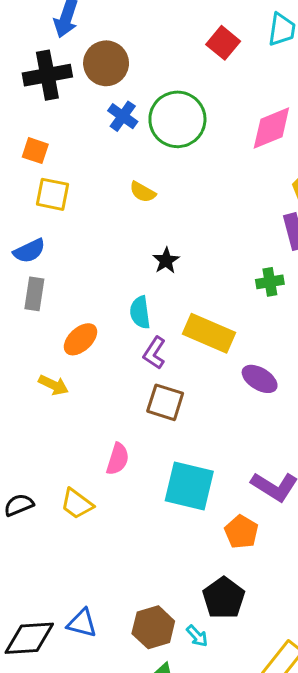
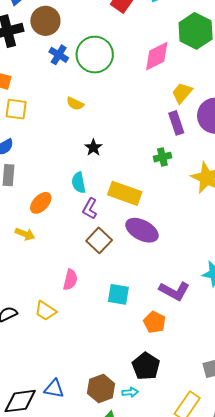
purple ellipse: (260, 379) -> (142, 230), moved, size x1.4
brown square: (165, 402) -> (99, 240), turned 30
cyan square: (189, 486) -> (118, 294), size x0.7
cyan arrow: (197, 636) -> (130, 392), turned -49

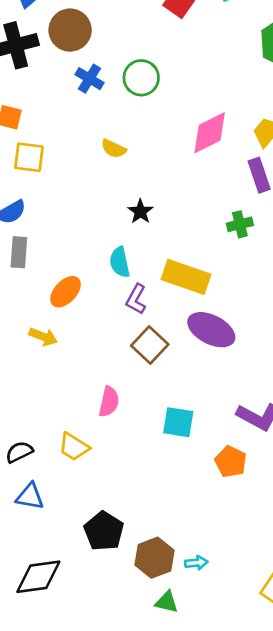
green circle: (95, 55) -> (141, 78), size x0.7
pink diamond: (157, 56) -> (210, 133), moved
black pentagon: (146, 366) -> (104, 531), moved
blue triangle: (54, 389) -> (30, 496), moved

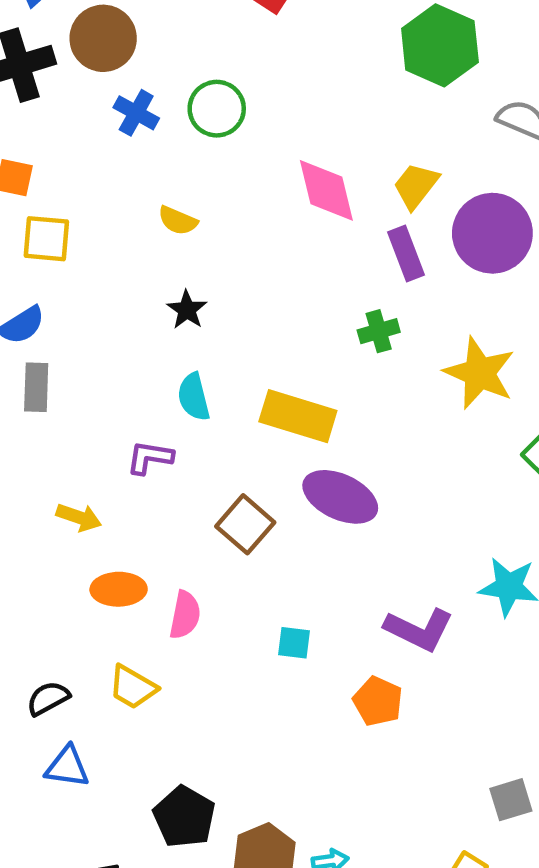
pink diamond: (210, 133) -> (326, 190), turned -75
black star: (140, 211) -> (187, 310), moved
orange ellipse: (66, 292) -> (119, 589), moved, turned 48
purple L-shape: (136, 299) -> (150, 458), moved, turned 72
cyan square: (178, 422) -> (294, 643), size x0.7

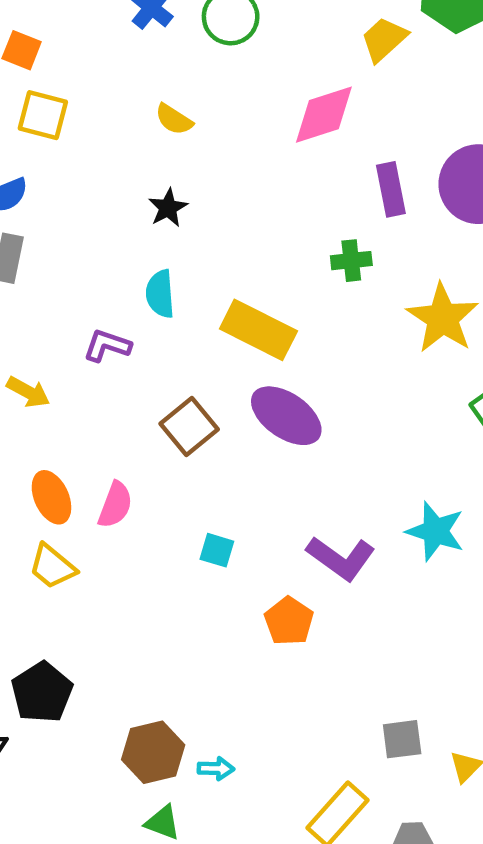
yellow trapezoid: (416, 186) -> (384, 39), moved
pink diamond: (326, 190) -> (324, 115), turned 76
orange ellipse: (119, 589) -> (51, 497), moved, turned 57
black pentagon: (184, 817) -> (42, 692), moved

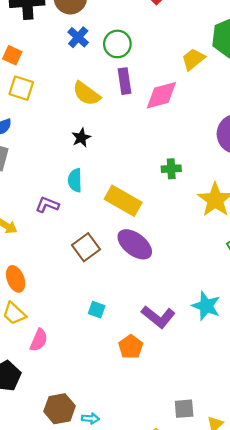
yellow semicircle: (174, 119) -> (86, 94), size x1.5
purple rectangle: (391, 189) -> (125, 81), moved
pink semicircle: (115, 505) -> (39, 340), moved

